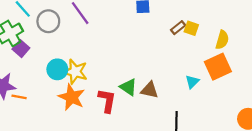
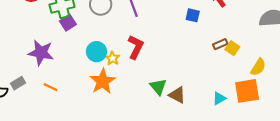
yellow star: (75, 72) -> (112, 58), size x0.6
orange line: (19, 97) -> (50, 87), moved
red L-shape: (107, 101) -> (136, 47), moved

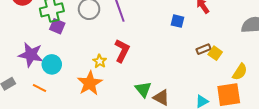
purple square: (68, 23) -> (57, 26), turned -35
cyan circle: (96, 52) -> (52, 64), moved

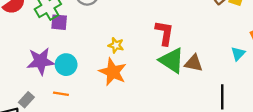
red L-shape: (122, 51) -> (164, 33), moved
green triangle: (143, 89) -> (172, 60), size x1.4

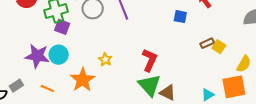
cyan circle: (66, 65) -> (59, 55), moved
orange star: (113, 72) -> (83, 80), moved

